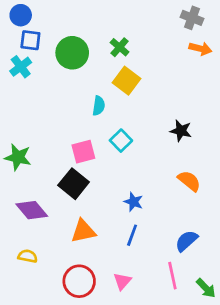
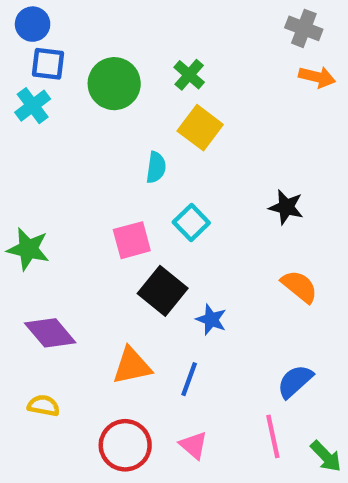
black square: (74, 184) -> (163, 291), moved
blue line: (132, 235) -> (189, 379), moved
pink triangle: (122, 281) -> (194, 445), turned -30

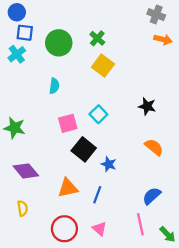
cyan semicircle: (156, 167) -> (54, 86), moved
yellow semicircle: (44, 406) -> (22, 208), turned 70

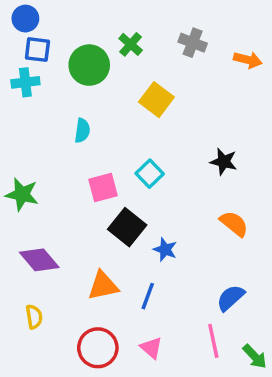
gray cross: (156, 15) -> (193, 43), moved
green cross: (97, 38) -> (131, 44), moved
cyan cross: (17, 54) -> (25, 82), turned 30

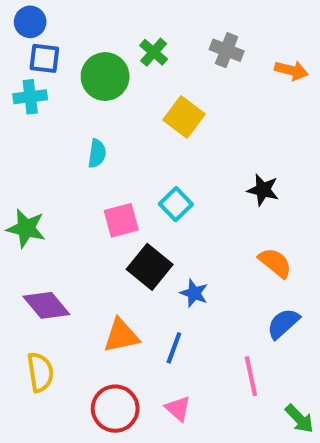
blue semicircle: (231, 298) -> (283, 324), moved
yellow semicircle: (34, 317) -> (40, 372), size x1.4
pink line: (213, 341) -> (251, 376), moved

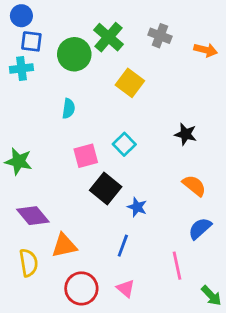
green cross: (154, 52) -> (109, 37), size x1.5
orange triangle: (121, 336) -> (64, 246), moved

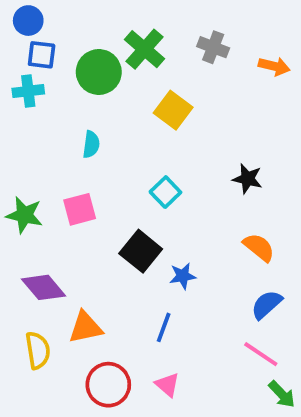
pink square: (86, 156) -> (80, 209), moved
blue star: (137, 207) -> (183, 276), turned -30
pink line: (177, 266) -> (261, 354), moved, turned -44

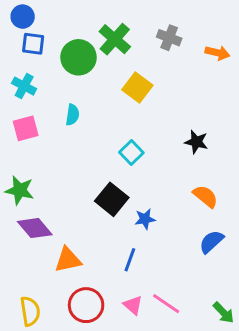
cyan cross: (28, 91) -> (24, 86), moved, turned 35
pink square: (80, 209) -> (26, 128), moved
green star: (24, 215) -> (20, 190), moved
yellow semicircle: (38, 350) -> (30, 311), moved
pink line: (261, 354) -> (166, 304), moved

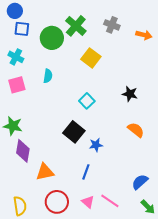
purple diamond: (35, 228) -> (23, 151), turned 50
blue semicircle: (211, 242) -> (140, 182), moved

